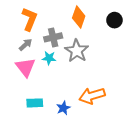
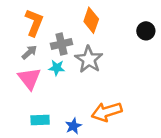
black circle: (114, 20) -> (146, 31), moved

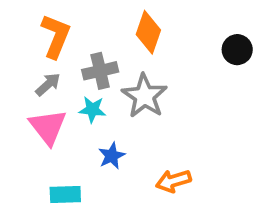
orange arrow: (107, 112) -> (173, 181), size x0.7
blue star: (73, 126) -> (112, 156), moved

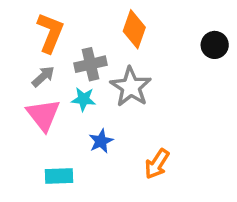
orange arrow: (173, 181) -> (157, 164), turned -40

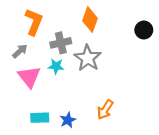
gray arrow: (43, 76) -> (20, 51), moved
blue star: (101, 141) -> (68, 120), moved

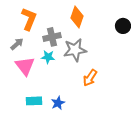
gray star: (88, 58) -> (75, 50), turned 30
orange arrow: (105, 110) -> (90, 78), moved

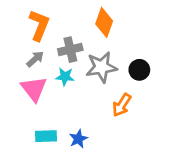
black circle: (123, 26) -> (139, 70), moved
gray arrow: (17, 44) -> (35, 59), moved

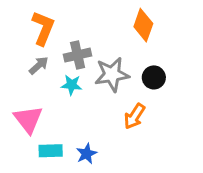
orange diamond: (104, 22) -> (143, 25), moved
pink triangle: (34, 89) -> (28, 119), moved

